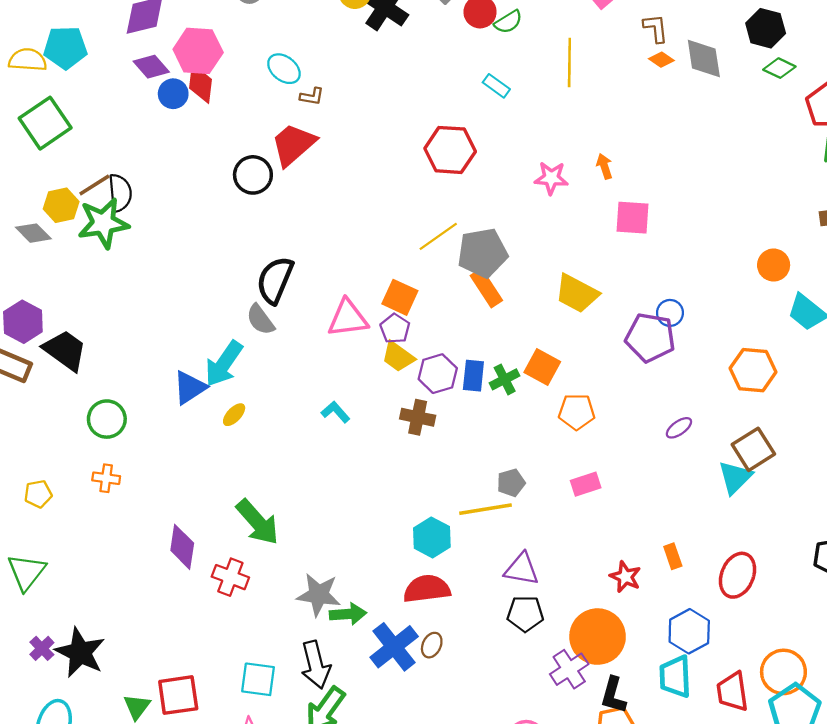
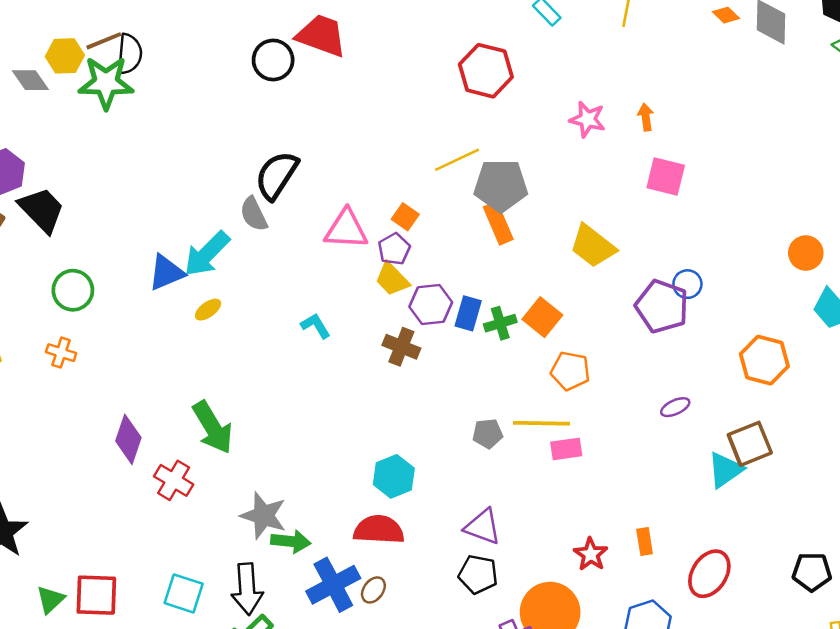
red trapezoid: (293, 145) -> (321, 35), turned 51
orange square: (400, 297) -> (405, 217), size x0.7
yellow line: (486, 509) -> (541, 423), moved

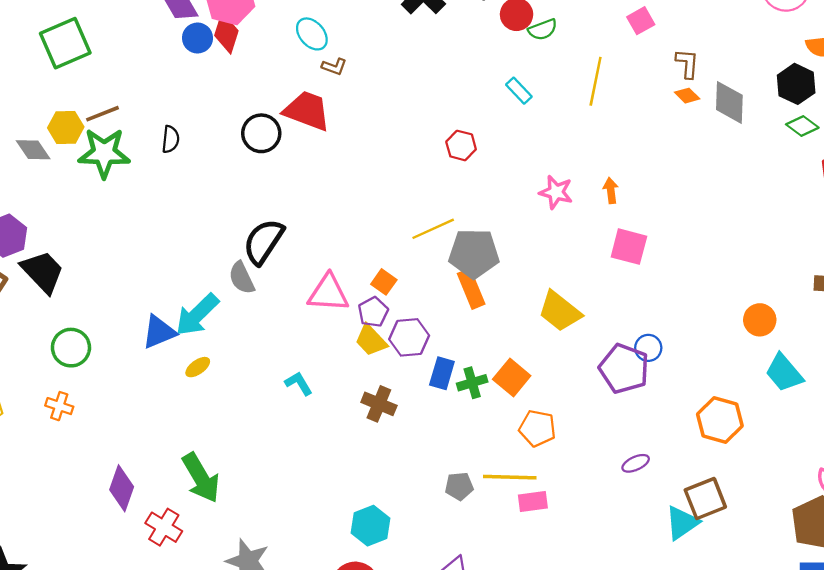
black semicircle: (129, 54) -> (171, 139), moved, size x0.7
red hexagon: (486, 71) -> (461, 145), size x0.6
purple hexagon: (431, 305) -> (409, 337), moved

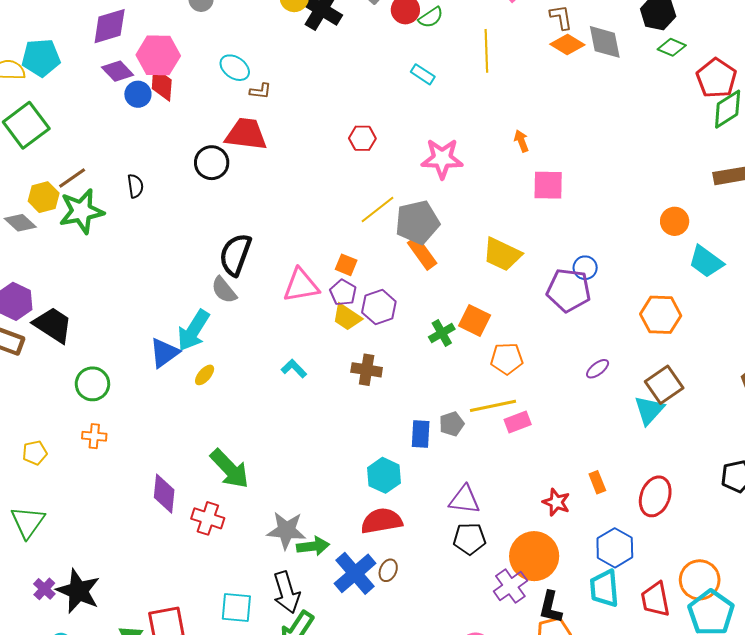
orange diamond: (687, 96) -> (567, 45), size x1.5
red hexagon: (461, 145) -> (362, 138), moved
pink star: (556, 192) -> (442, 159), moved, size x1.4
blue rectangle: (442, 373) -> (421, 434), moved

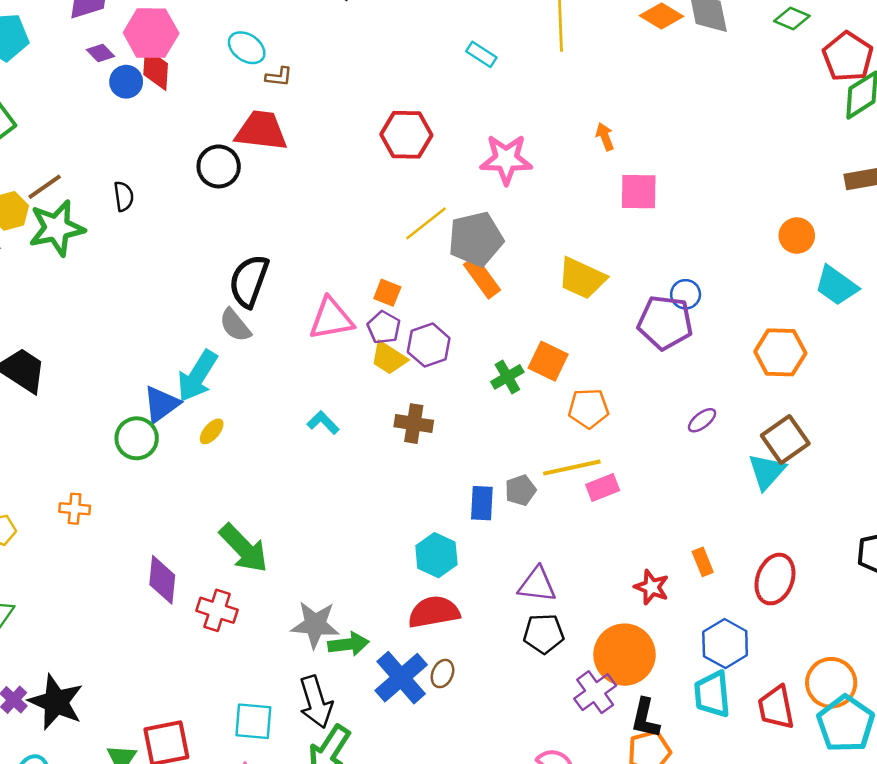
purple diamond: (118, 71) -> (100, 53), size x0.7
red hexagon: (362, 138) -> (406, 135), size x1.5
green circle: (92, 384) -> (137, 438), moved

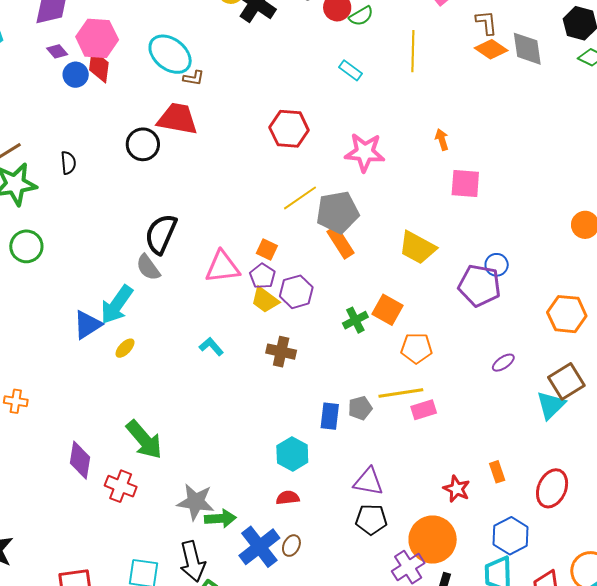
cyan ellipse: (247, 48) -> (170, 54), size x1.5
green circle: (137, 438) -> (26, 246), moved
red semicircle: (434, 612) -> (288, 498), size x0.6

